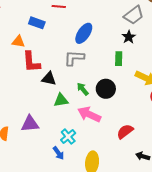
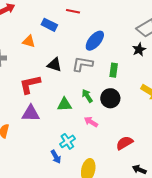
green rectangle: (119, 59) -> (114, 70), moved
red L-shape: (31, 62) -> (30, 84), moved, turned 75
black triangle: (49, 79) -> (54, 65), moved
pink arrow: (89, 114) -> (91, 122), size x0.6
purple triangle: (30, 124) -> (31, 113), moved

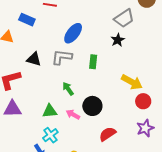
black circle: (110, 98) -> (92, 106), moved
green triangle: (64, 104) -> (50, 111), moved

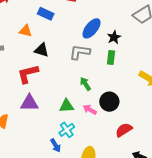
black star: (118, 40) -> (114, 37), moved
black triangle: (34, 59) -> (42, 50), moved

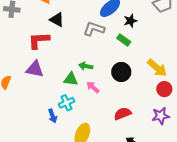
green rectangle: (111, 57) -> (124, 40), turned -72
green arrow: (85, 84) -> (86, 66), moved, turned -56
black circle: (109, 102) -> (121, 72), moved

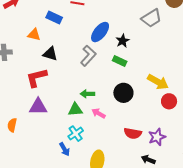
gray L-shape: (94, 29) -> (88, 56), turned 125
red semicircle: (123, 114) -> (133, 133), turned -138
purple star: (161, 116) -> (157, 137), moved

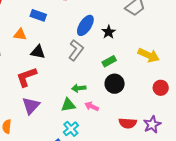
green rectangle: (120, 61) -> (109, 61), moved, turned -48
yellow arrow: (158, 82) -> (149, 55), moved
purple triangle: (38, 107) -> (31, 106), turned -42

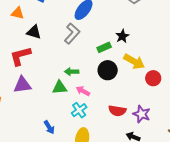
black star: (109, 32) -> (122, 36), moved
yellow arrow: (149, 55) -> (134, 61), moved
purple triangle: (31, 106) -> (22, 85), turned 36
purple star: (152, 124) -> (142, 114), turned -30
cyan cross: (71, 129) -> (79, 110), moved

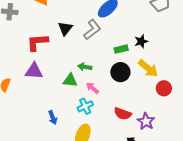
black triangle: (34, 32) -> (65, 28), moved, turned 42

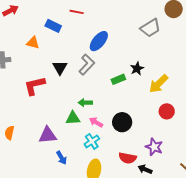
yellow arrow: (148, 68) -> (159, 84), moved, turned 105
purple triangle: (34, 71) -> (48, 135), moved
black circle: (120, 72) -> (122, 122), moved
red semicircle: (123, 114) -> (128, 158), moved

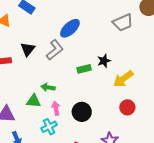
pink arrow: (96, 122) -> (56, 108), turned 40

